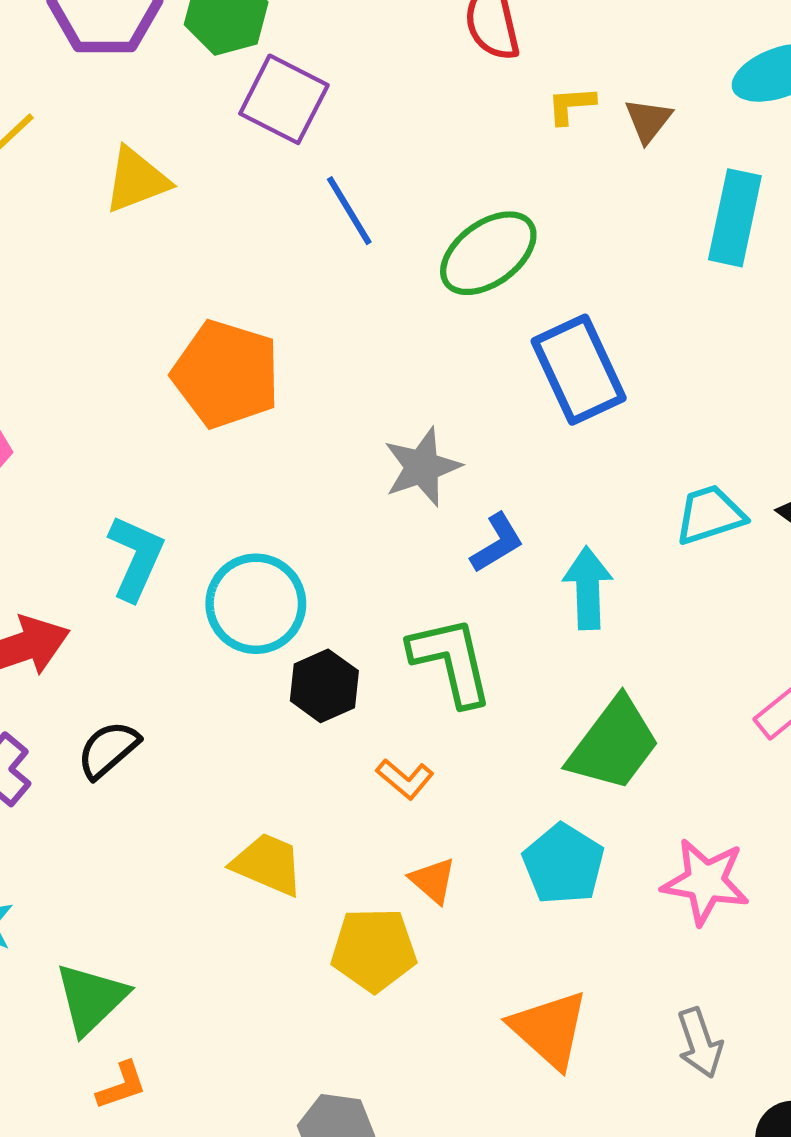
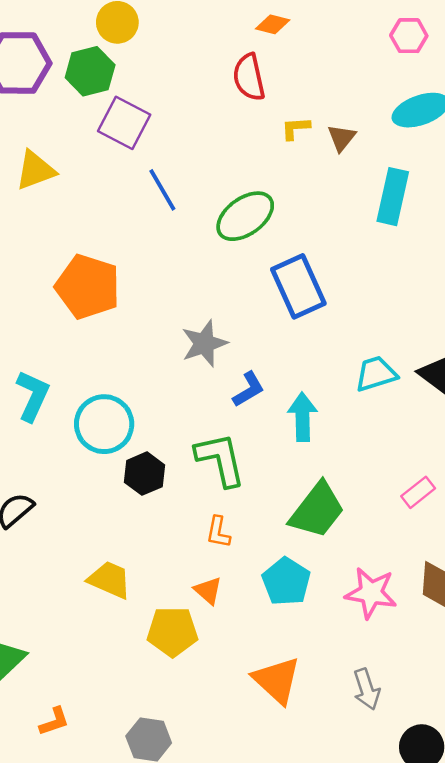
orange L-shape: (405, 779) -> (218, 532), moved, turned 60
orange L-shape: (122, 1086) -> (54, 721), moved

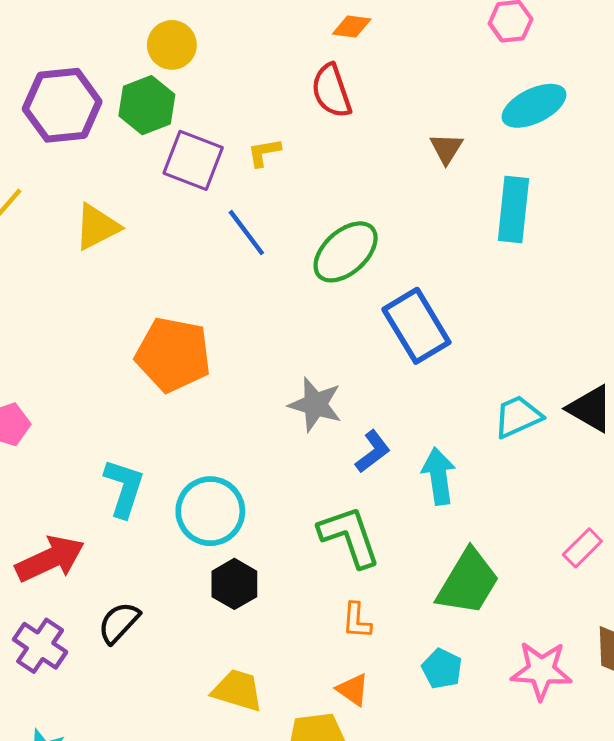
yellow L-shape: (296, 128) -> (264, 152), moved
gray star: (204, 343) -> (315, 404), turned -30
black hexagon: (144, 474) -> (234, 584), moved
cyan pentagon: (286, 582) -> (442, 669), size x0.7

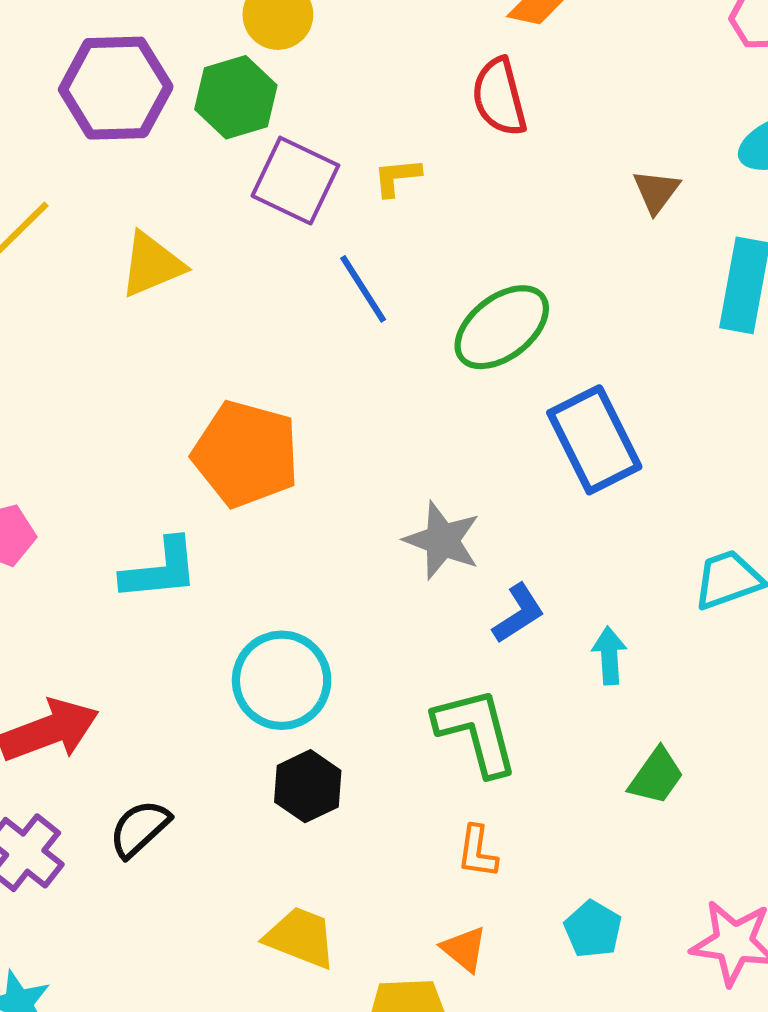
cyan arrow: (439, 476) -> (609, 656), size x0.7
cyan L-shape: (124, 488) -> (160, 569), moved, turned 62
green trapezoid: (468, 582) -> (656, 776), moved, size x0.6

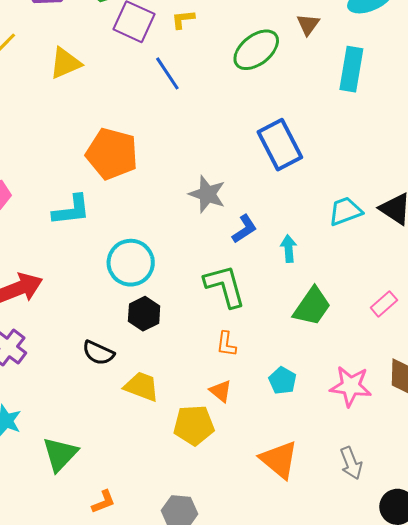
green ellipse: (502, 327) -> (256, 50), moved
green trapezoid: (656, 776) -> (312, 306), size x1.4
black semicircle: (140, 829) -> (98, 353), moved, turned -112

